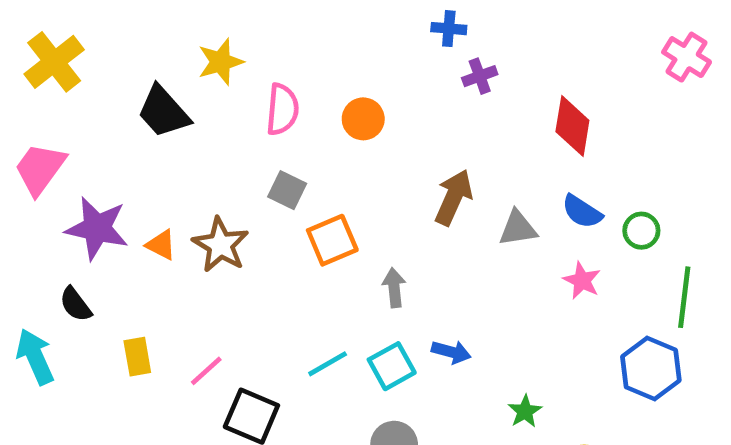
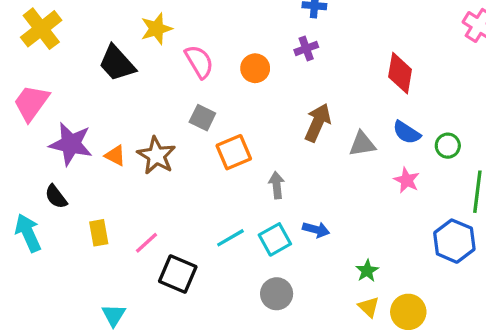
purple cross: (480, 76) -> (306, 48), moved
pink semicircle: (282, 109) -> (199, 62), turned -36

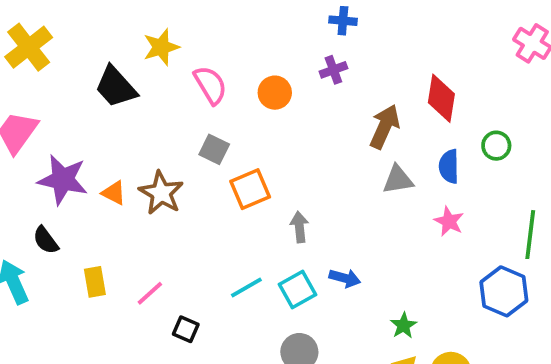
brown arrow: (318, 123) -> (385, 127), moved
blue semicircle: (407, 132) -> (449, 166), turned 56
green circle: (448, 146) -> (496, 146), moved
black square: (178, 274) -> (186, 329), size x0.6

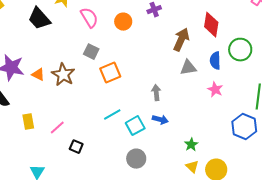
green circle: (496, 146) -> (240, 50), size x1.5
gray arrow: (299, 227) -> (156, 93), moved
cyan line: (246, 288) -> (112, 115), moved

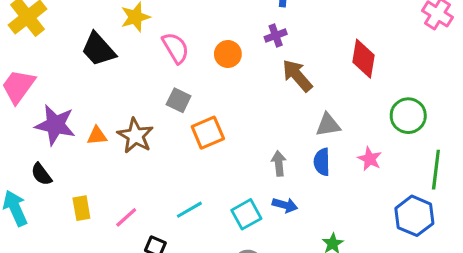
brown arrow: (181, 40) -> (297, 76), moved, turned -65
green circle: (240, 50) -> (408, 116), moved
blue semicircle: (215, 61) -> (322, 162), moved
orange triangle: (38, 75) -> (97, 136), turned -32
cyan line: (112, 115) -> (189, 210), moved

